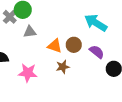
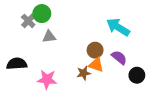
orange triangle: (55, 46) -> (96, 65), moved

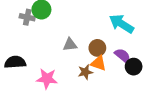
gray cross: (28, 21) -> (27, 17), turned -32
gray triangle: (49, 37) -> (70, 45), moved
black circle: (137, 75) -> (134, 67), moved

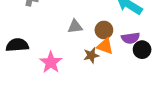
purple semicircle: (123, 56) -> (130, 38), turned 133
pink star: (47, 79) -> (51, 62), turned 30

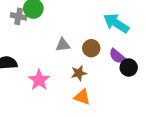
purple semicircle: (130, 38) -> (117, 56), turned 48
orange triangle: (105, 46) -> (82, 97), moved

